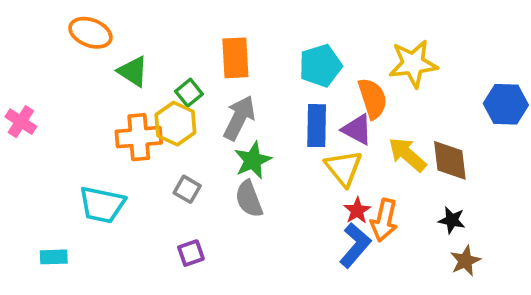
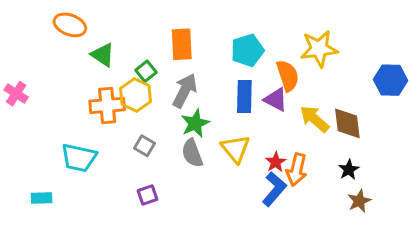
yellow triangle: (344, 168) -> (235, 149), moved
black star: (452, 220) -> (349, 170), turned 30

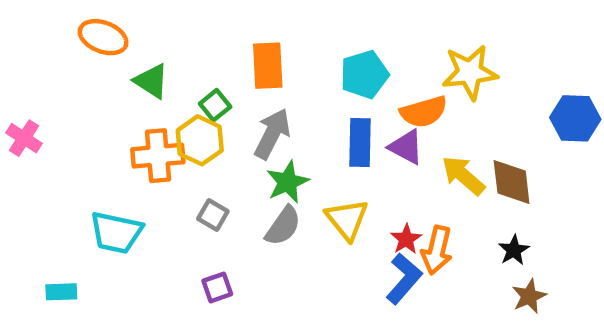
orange semicircle: (288, 76) -> (424, 112), turned 92
gray semicircle: (192, 153) -> (283, 226), turned -124

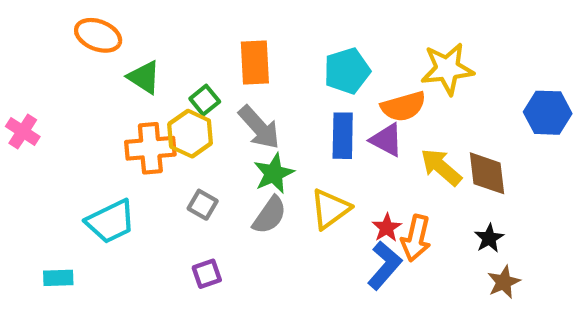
gray arrow: (272, 134) -> (259, 127), turned 111
yellow triangle: (347, 219) -> (330, 209), turned 33
cyan trapezoid: (116, 233) -> (111, 221), turned -38

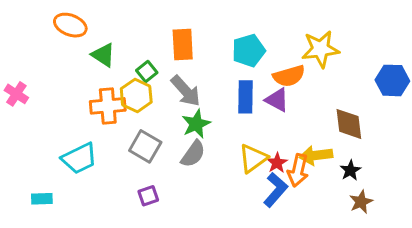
yellow arrow: (441, 167) -> (316, 155), moved, turned -48
gray square: (203, 205) -> (145, 146), size x1.5
yellow triangle: (330, 209) -> (253, 158), moved

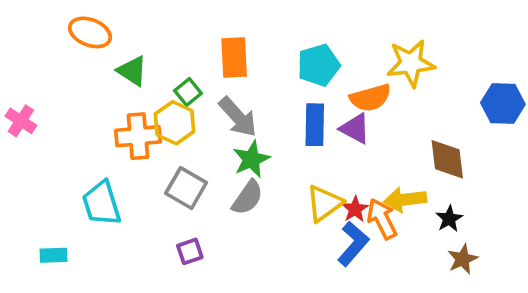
cyan trapezoid: (79, 158) -> (102, 203), turned 99
orange arrow: (298, 170) -> (382, 219), turned 140

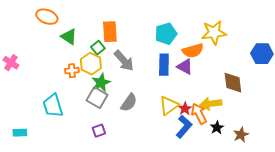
orange rectangle: (234, 57) -> (110, 32), moved
orange cross: (138, 136) -> (72, 71), size x0.6
green star: (251, 159) -> (101, 83), moved
black star: (449, 219) -> (217, 128), moved
cyan rectangle: (54, 255) -> (20, 133), moved

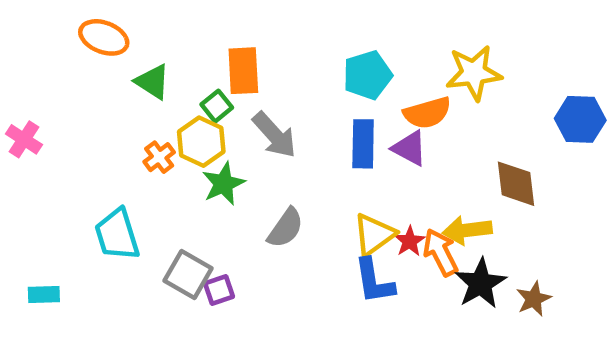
orange cross: (72, 71) -> (159, 157), turned -32
gray square: (97, 98) -> (188, 275), moved
blue L-shape: (184, 127) -> (374, 281), moved, turned 130
black star: (217, 128) -> (480, 283), size x1.6

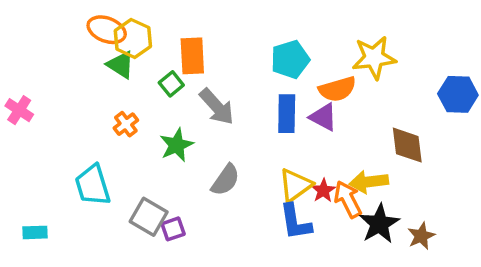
orange ellipse: (104, 37) -> (107, 30), moved
yellow hexagon: (201, 142) -> (133, 38), moved

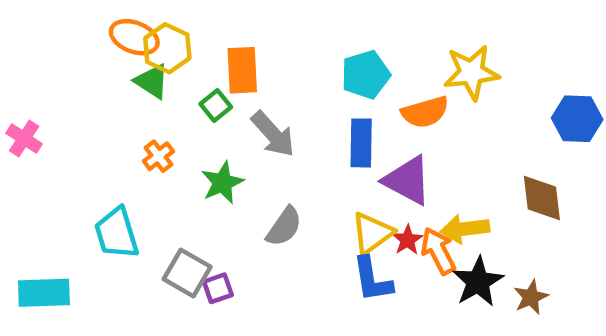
purple triangle: (323, 117) -> (407, 180), moved, size x1.4
brown diamond: (407, 145) -> (542, 198), moved
cyan rectangle: (35, 232) -> (44, 293), size x1.6

